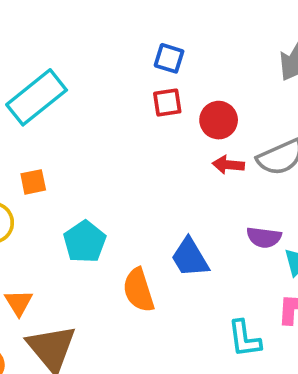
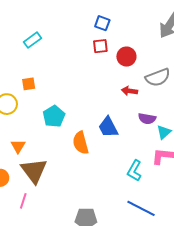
cyan rectangle: (37, 97) -> (33, 40), size x0.6
red arrow: (228, 165) -> (129, 91), moved
cyan L-shape: (244, 339) -> (134, 171), turned 35

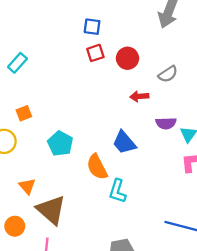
gray semicircle: (158, 77) -> (168, 74), size x0.7
cyan L-shape: (134, 171) -> (117, 191), moved

